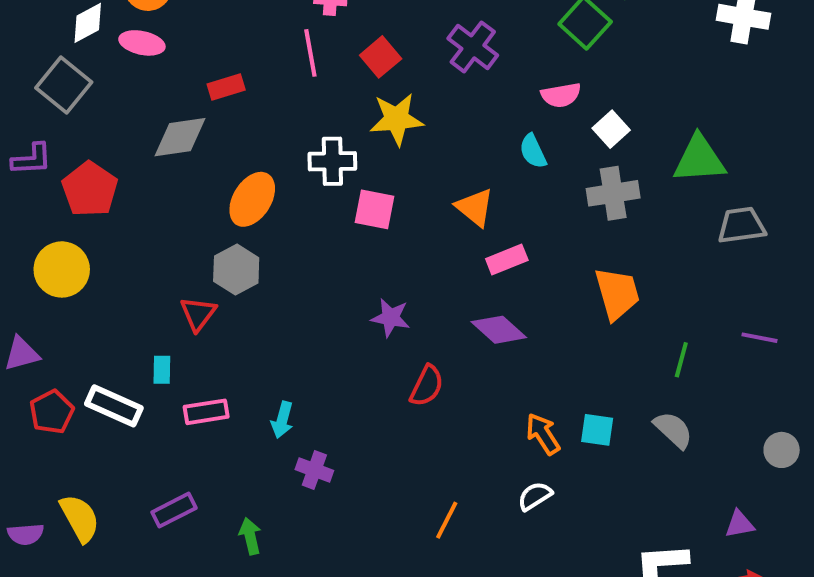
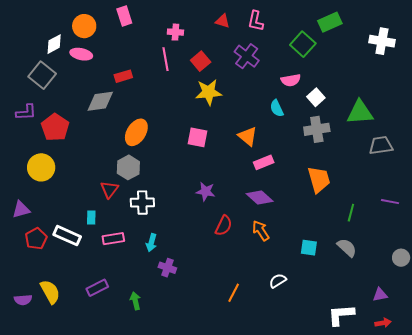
white cross: (332, 161) -> (142, 203), moved
orange arrow: (543, 434) -> (261, 231), moved

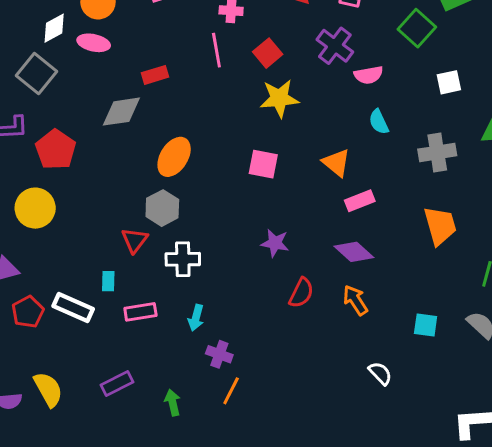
pink semicircle: (291, 80) -> (369, 75), moved
white square: (316, 97) -> (449, 82), moved, turned 30
white semicircle: (278, 281) -> (380, 373), turned 78
orange line: (234, 293) -> (231, 391), moved

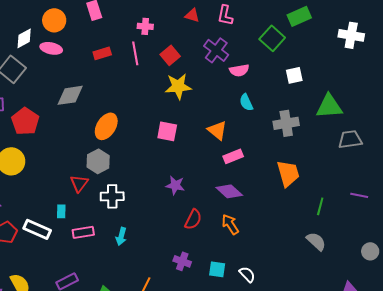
red rectangle: (155, 75) -> (102, 53), moved
cyan square: (426, 325) -> (217, 269), moved
purple cross: (219, 354) -> (182, 261), moved

